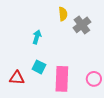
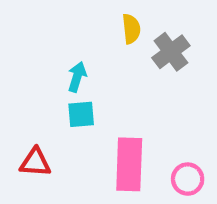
cyan square: (39, 67) -> (81, 114), moved, turned -32
pink circle: (94, 79) -> (188, 179), moved

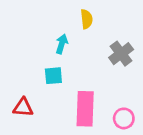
gray cross: (171, 52) -> (121, 54), moved
cyan arrow: (77, 77) -> (62, 44), moved

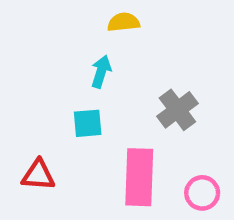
yellow semicircle: (87, 19) -> (124, 22), moved, turned -90
gray cross: (121, 54) -> (177, 110), moved

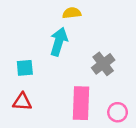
cyan arrow: (101, 72) -> (59, 42), size x1.5
cyan square: (88, 123) -> (25, 68), moved

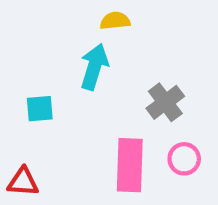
red triangle: (22, 102) -> (23, 182), moved
pink circle: (118, 112) -> (184, 159), moved

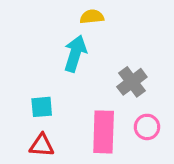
cyan square: (40, 109) -> (42, 107), moved
red triangle: (23, 182) -> (42, 145), moved

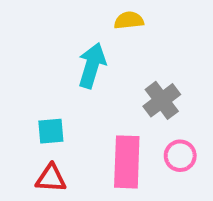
yellow semicircle: (92, 17) -> (129, 20), moved

